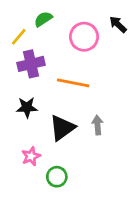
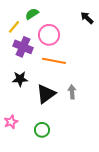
pink circle: (84, 37) -> (49, 35), moved
purple cross: (31, 64) -> (23, 47), turned 36
pink star: (31, 156) -> (11, 122), moved

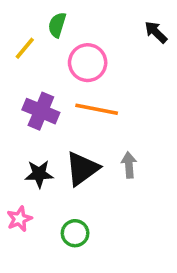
green semicircle: (32, 14) -> (57, 25), turned -40
purple cross: (23, 47) -> (41, 111), moved
black star: (20, 79) -> (39, 174), moved

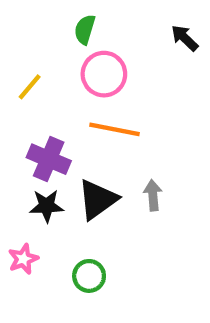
green semicircle: (57, 25) -> (85, 29), moved
yellow line: (25, 48) -> (30, 87), moved
purple cross: (41, 111) -> (49, 159), moved

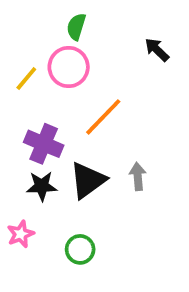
black arrow: (185, 38) -> (157, 50), moved
pink circle: (104, 74) -> (69, 67), moved
orange line: (115, 129) -> (103, 117), turned -57

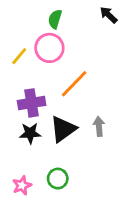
black arrow: (157, 50) -> (109, 15), moved
purple cross: (44, 144) -> (32, 103), turned -32
pink star: (21, 234) -> (22, 185), moved

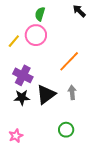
orange line: (74, 84) -> (69, 61), moved
purple cross: (32, 103) -> (23, 75), turned 36
green circle: (58, 179) -> (66, 130), moved

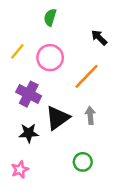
black arrow: (79, 11) -> (99, 37), moved
pink circle: (36, 35) -> (50, 58), moved
black star: (22, 97) -> (29, 133), moved

